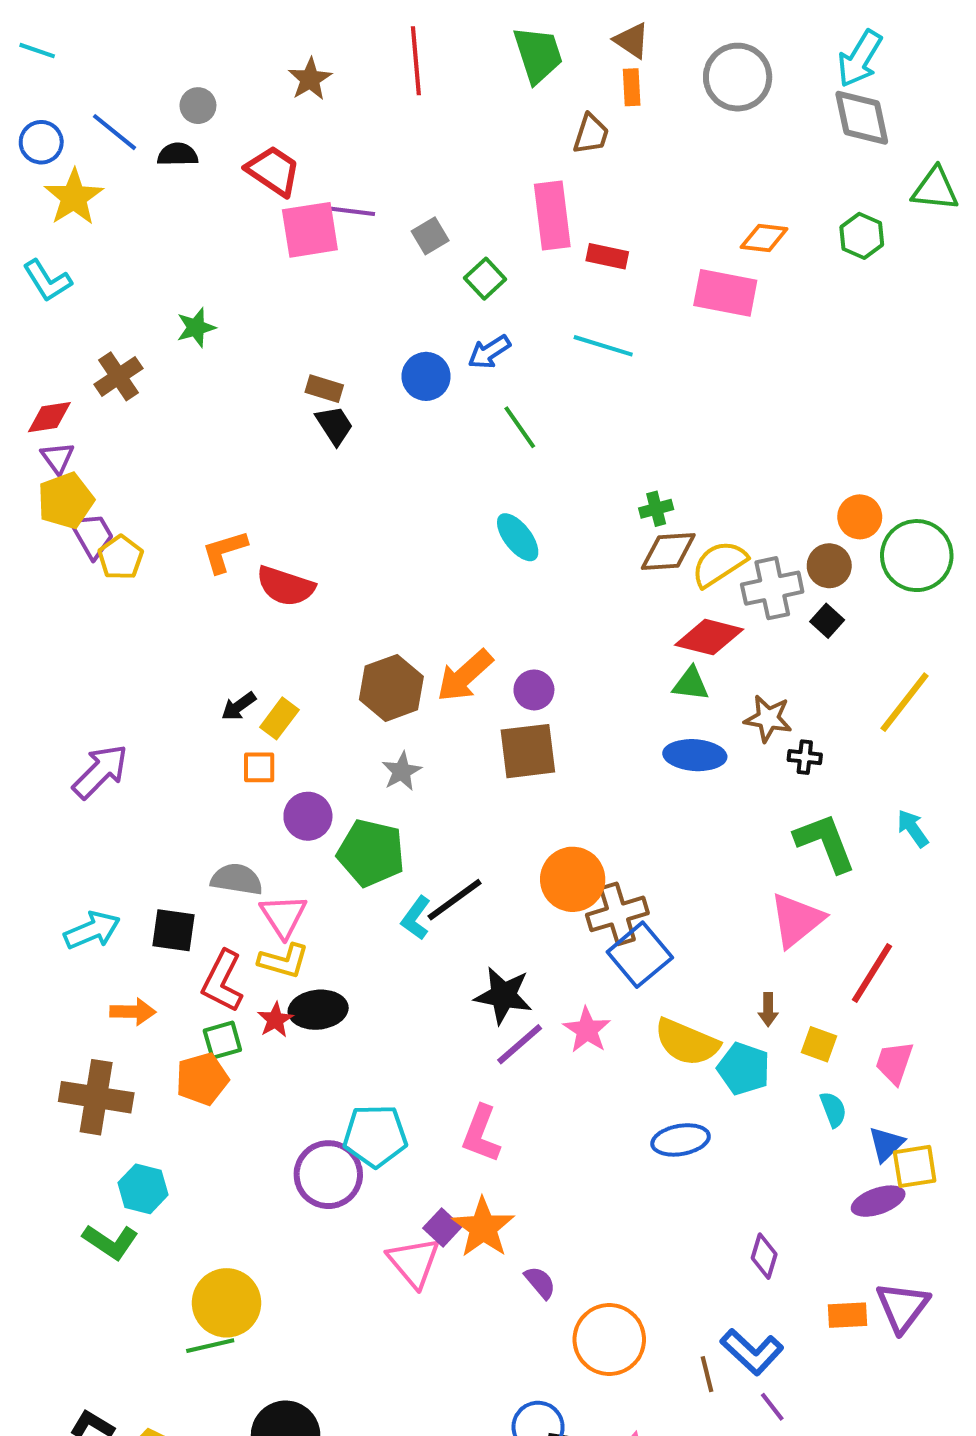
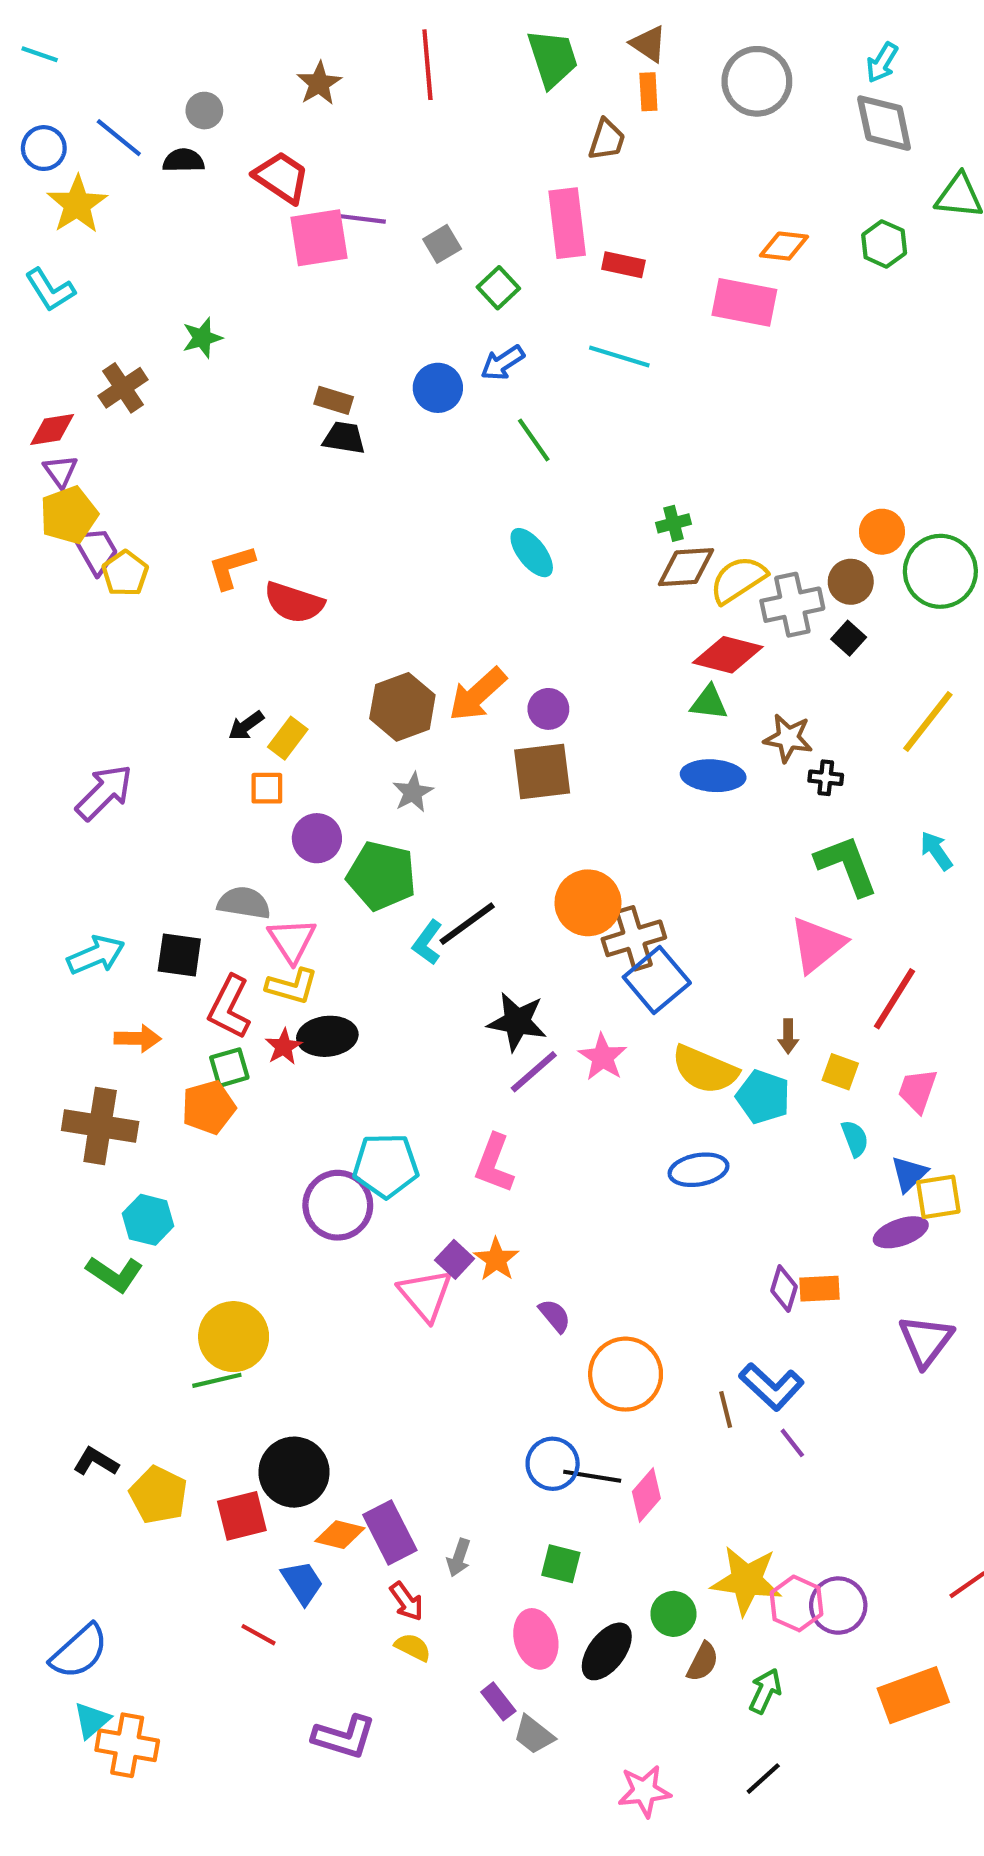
cyan arrow: (860, 59) -> (882, 63), size x0.7
black trapezoid: (334, 425) -> (344, 438), turned -48
orange star: (483, 1228) -> (496, 1259), size x0.7
orange rectangle: (848, 1315) -> (819, 1289), moved

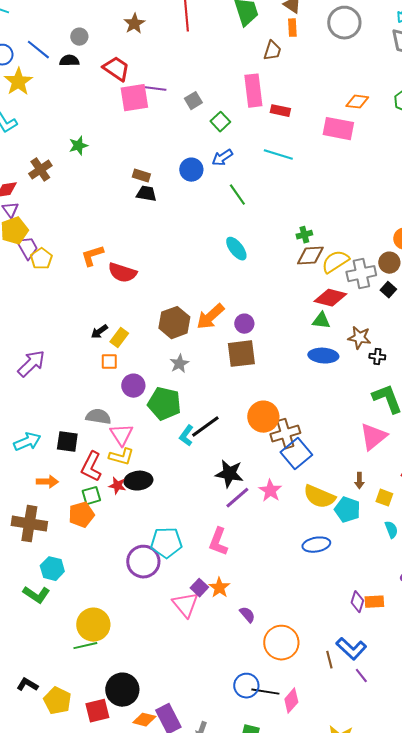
red star: (284, 1047) -> (117, 486), turned -30

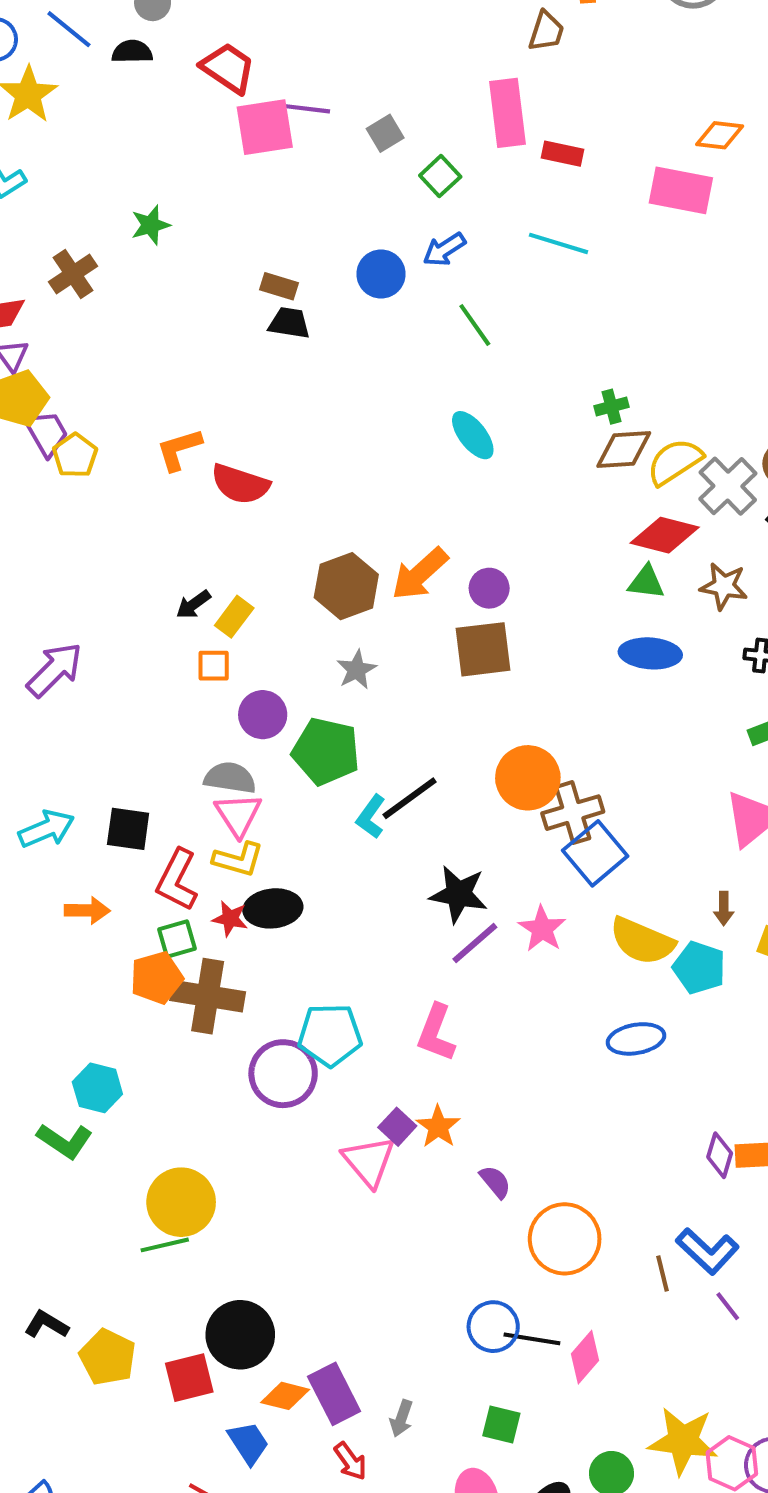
gray cross: (361, 274) -> (728, 486), turned -32
brown star: (359, 338) -> (724, 586), moved
gray semicircle: (98, 417) -> (230, 778), moved
brown cross: (29, 524) -> (208, 996), moved

